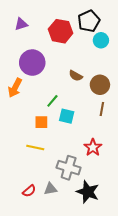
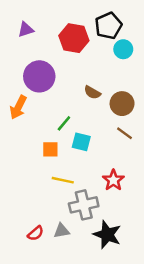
brown line: (102, 109) -> (125, 133), turned -64
yellow line: (35, 147) -> (63, 180), moved
gray cross: (69, 168) -> (84, 205), turned -30

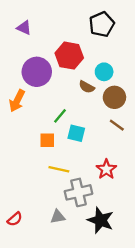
purple triangle: (26, 29) -> (24, 28), turned 42
red hexagon: (74, 38) -> (69, 56), moved
cyan circle: (123, 49) -> (104, 72), moved
red semicircle: (36, 233) -> (15, 219), moved

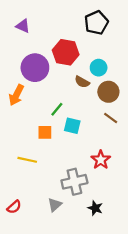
yellow line: (59, 169) -> (27, 160), moved
gray triangle: (58, 217) -> (55, 205), turned -32
black star: (101, 220) -> (95, 208), size x0.6

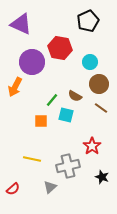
purple triangle: (23, 26) -> (21, 24), size x1.6
brown semicircle: (82, 82) -> (75, 96), moved
yellow line: (27, 160) -> (32, 159), moved
black star: (95, 208) -> (102, 177), moved

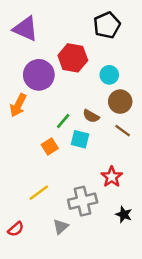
orange square: (41, 121) -> (50, 146), turned -32
yellow line: (32, 159) -> (39, 193), turned -48

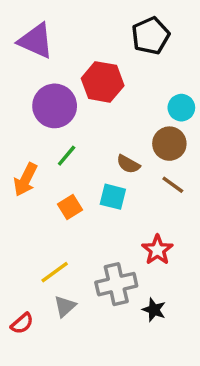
cyan circle: (109, 75) -> (181, 108), moved
orange arrow: (18, 105) -> (25, 180), moved
green line: (63, 121) -> (67, 156), moved
black star: (124, 214) -> (154, 310), moved
gray triangle: (61, 227) -> (65, 306), moved

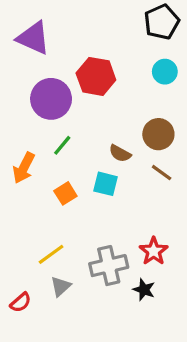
black pentagon: (151, 36) -> (162, 22), moved
cyan circle: (181, 108) -> (165, 72), moved
red star: (157, 250) -> (154, 251), moved

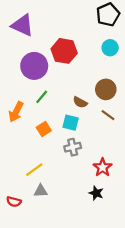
gray cross: (109, 266) -> (73, 147), moved, size x0.7
gray triangle: (61, 286) -> (41, 191), turned 40
red semicircle: (21, 302) -> (14, 202), turned 56

